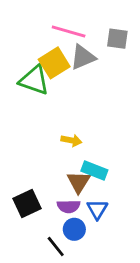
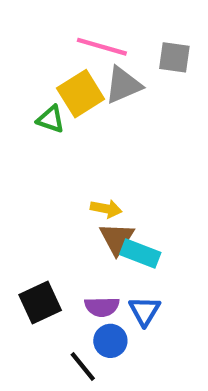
green triangle: (34, 80) -> (51, 119), size x0.6
brown triangle: (79, 182) -> (117, 239), moved

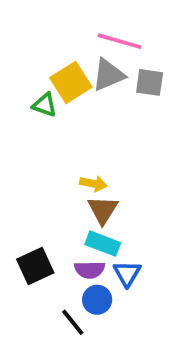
pink line: (102, 47) -> (120, 41), moved
gray square: (174, 57) -> (150, 82), moved
cyan rectangle: (140, 253) -> (103, 244), moved

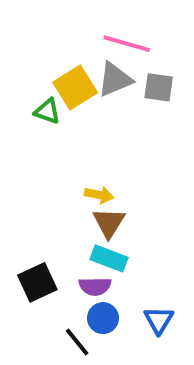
blue triangle: (127, 274) -> (159, 320), moved

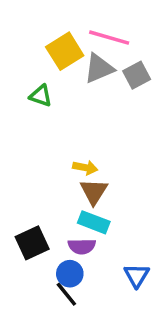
yellow square: (75, 87) -> (65, 51), moved
gray square: (159, 87) -> (137, 75), turned -36
blue circle: (103, 318) -> (70, 274), moved

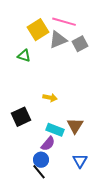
brown triangle: (94, 192) -> (75, 126), moved
black square: (32, 243) -> (21, 117), moved
purple semicircle: (82, 246) -> (48, 144), turned -49

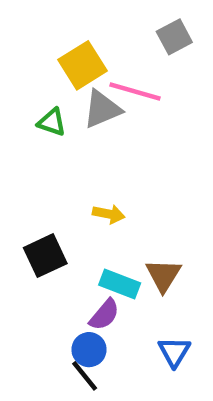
pink line: (64, 22) -> (135, 92), moved
gray triangle: (58, 40) -> (102, 109), moved
gray square: (80, 44) -> (174, 37), moved

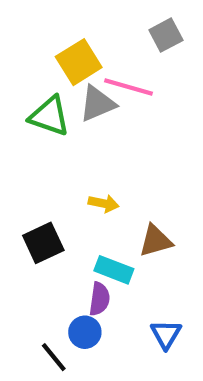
green triangle: (52, 122) -> (50, 116), size x1.5
brown triangle: (163, 275) -> (156, 241), moved, turned 42
purple semicircle: (104, 315) -> (99, 299), turned -32
black line: (85, 376) -> (54, 357), moved

